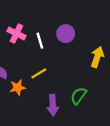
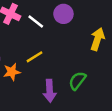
white line: (40, 41) -> (36, 21), turned -35

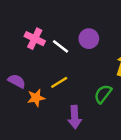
green semicircle: (77, 81) -> (103, 94), moved

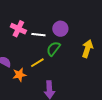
white line: (60, 46) -> (38, 35), turned -32
green semicircle: (103, 94) -> (53, 49), moved

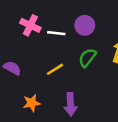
green semicircle: (53, 49) -> (87, 58), moved
orange star: (19, 75) -> (32, 103), moved

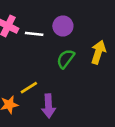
yellow line: (55, 69) -> (29, 88), moved

